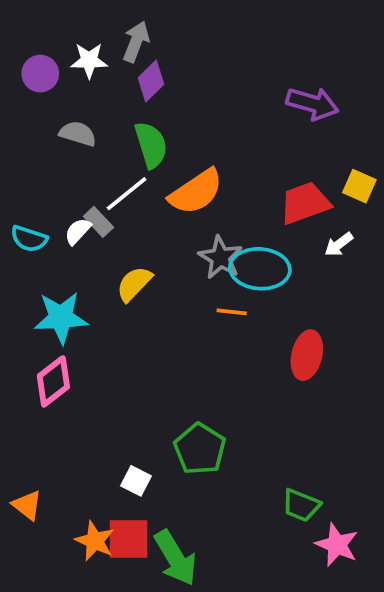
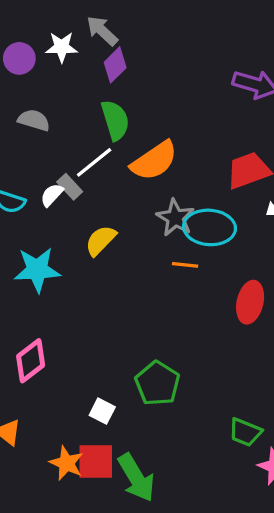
gray arrow: (136, 42) -> (102, 31), turned -68
gray semicircle: (78, 134) -> (34, 120), moved
pink diamond: (53, 381) -> (31, 361), moved

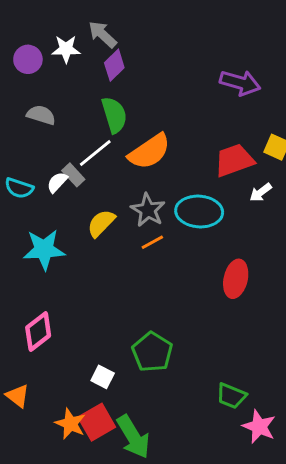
gray star: (175, 218) -> (148, 210), moved
orange line: (185, 265) -> (152, 242), moved, turned -35
red square: (96, 461) -> (97, 422), turned -30

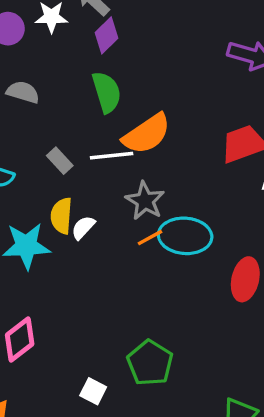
white line: (95, 153) -> (112, 156), moved, turned 33
white semicircle: (57, 182) -> (83, 228), moved
cyan ellipse: (199, 212) -> (185, 236), moved
yellow semicircle: (101, 223) -> (61, 216), moved, turned -40

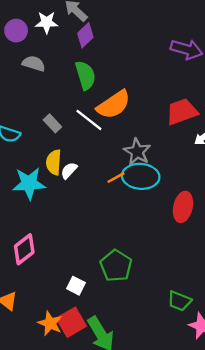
gray semicircle: (23, 92) -> (34, 63), moved
white line: (112, 156) -> (89, 120), turned 44
gray star: (145, 201) -> (137, 152), moved

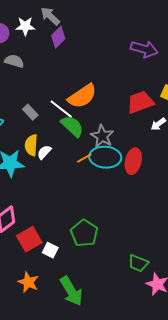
green semicircle: (85, 75) -> (72, 126), moved, turned -30
red ellipse: (183, 207) -> (133, 161), moved
red square: (71, 322) -> (29, 239), moved

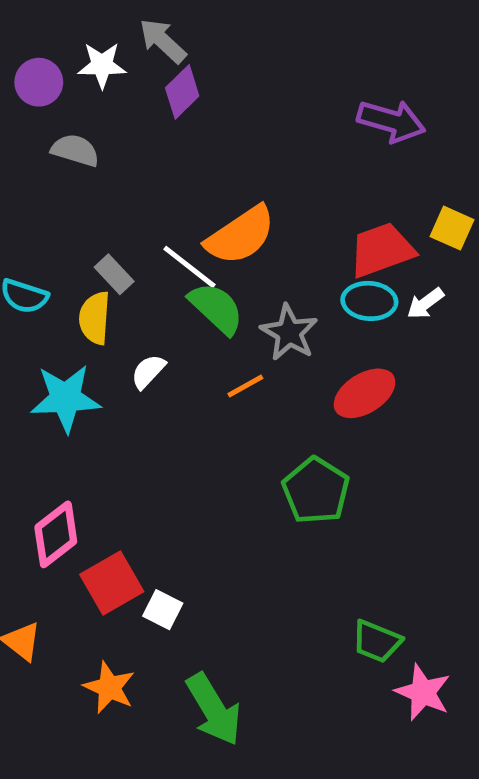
yellow semicircle: (31, 145) -> (95, 318), moved
cyan ellipse: (105, 157) -> (369, 301), moved, size x0.7
red ellipse: (133, 161) -> (365, 393), turned 45
green pentagon: (84, 233) -> (316, 491), moved

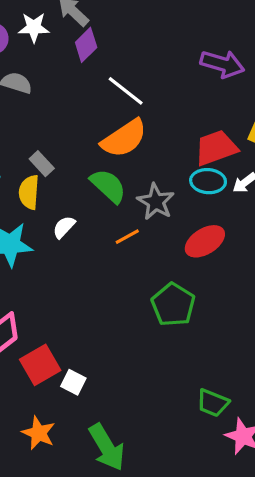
white line: (189, 267) -> (126, 91), moved

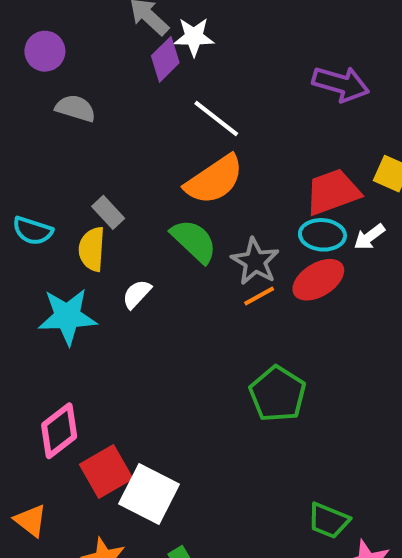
white star: (34, 27) -> (194, 37), moved
orange line: (127, 237) -> (259, 296), moved
red ellipse: (205, 241) -> (318, 280), moved
white square: (73, 382) -> (149, 494), size x1.8

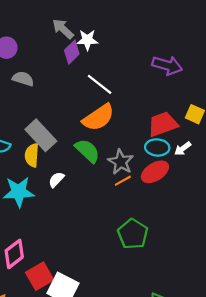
gray rectangle: (108, 212) -> (41, 135), size x1.8

